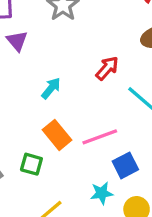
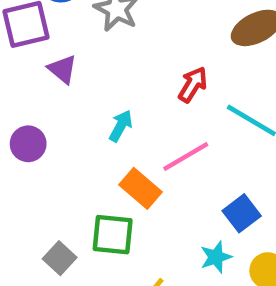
pink line: (100, 137) -> (186, 156), moved
green square: (31, 164) -> (113, 235), size x1.4

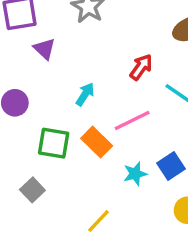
green square: (113, 235) -> (54, 143), moved
cyan star: (216, 257) -> (135, 174), moved

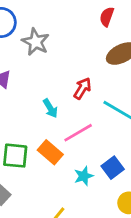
cyan arrow: (85, 94) -> (50, 108), moved, turned 120

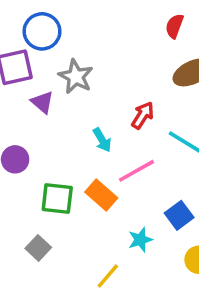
gray star: (36, 42) -> (76, 77), moved
cyan star: (84, 176) -> (140, 240), moved

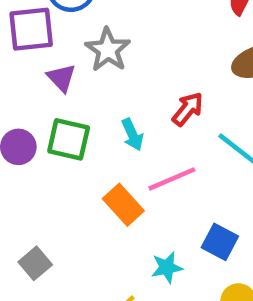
green square: (57, 198) -> (69, 139), moved
blue square: (179, 215) -> (220, 242), turned -32

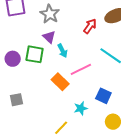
purple triangle: (61, 78) -> (49, 37), moved
red arrow: (188, 109) -> (90, 26), moved
gray square: (35, 263) -> (16, 100), moved, turned 32

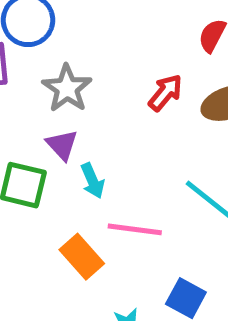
red arrow: (90, 26) -> (165, 93), moved
pink line: (81, 69) -> (135, 229), turned 30

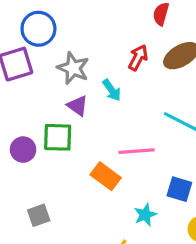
cyan arrow: (92, 181) -> (112, 90), moved

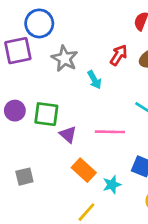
purple triangle: (78, 106) -> (68, 134), moved
purple circle: (23, 150) -> (15, 111), moved
orange rectangle: (106, 176) -> (84, 170), moved

